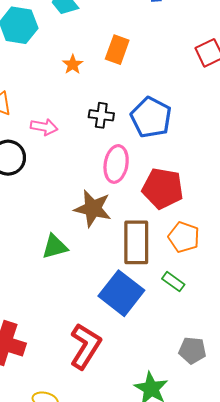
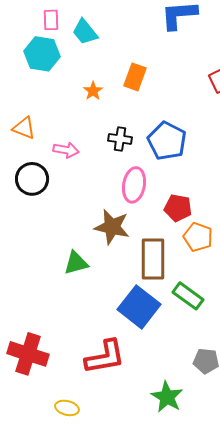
red pentagon: (163, 188) -> (178, 208), size x0.7
orange pentagon: (184, 237) -> (198, 237), moved
green rectangle: (173, 282) -> (188, 296), size x1.4
red L-shape: (85, 346) -> (105, 357), turned 48

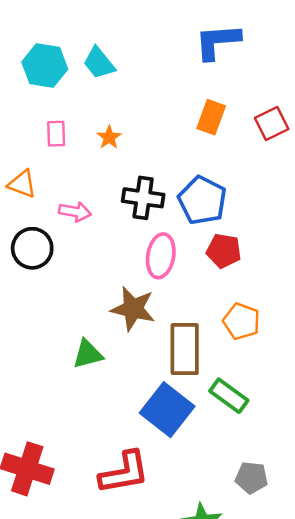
pink rectangle: (51, 20) -> (56, 134), moved
cyan hexagon: (42, 54) -> (45, 66), moved
orange rectangle: (135, 77) -> (211, 117), moved
black cross: (120, 139) -> (143, 198), size x1.4
red pentagon: (178, 208) -> (224, 251), moved

